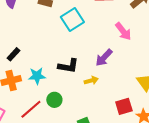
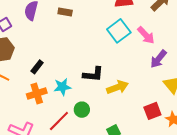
cyan square: (72, 20) -> (119, 31), moved
purple arrow: (104, 58) -> (158, 59), moved
yellow arrow: (91, 80) -> (117, 87), size x1.5

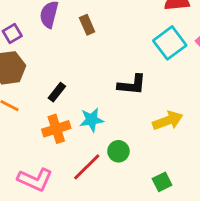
brown rectangle: (65, 12) -> (87, 25), moved, turned 56
black L-shape: (93, 74) -> (132, 85), moved

